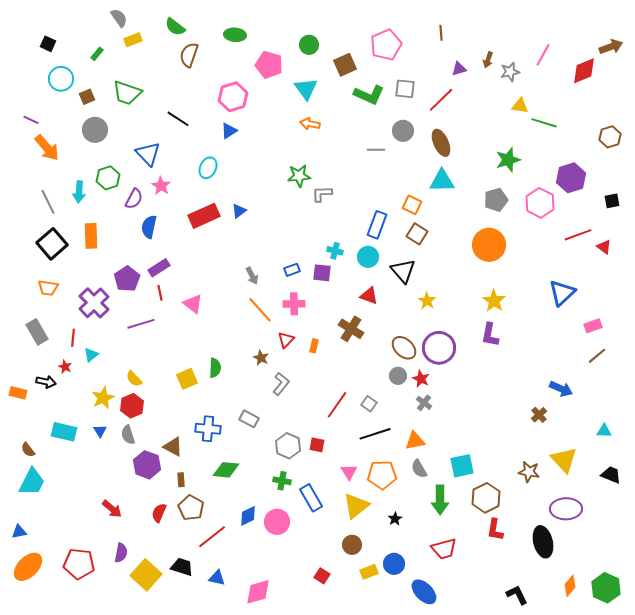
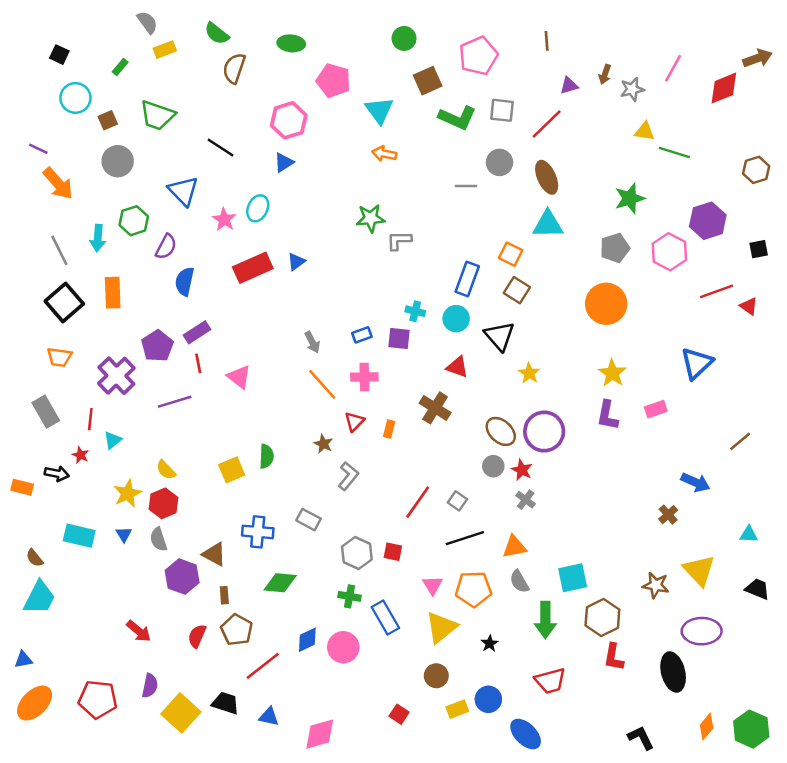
green circle: (309, 45) -> (404, 38), moved
pink star: (161, 186) -> (224, 219), moved
pink rectangle: (593, 326) -> (656, 409), moved

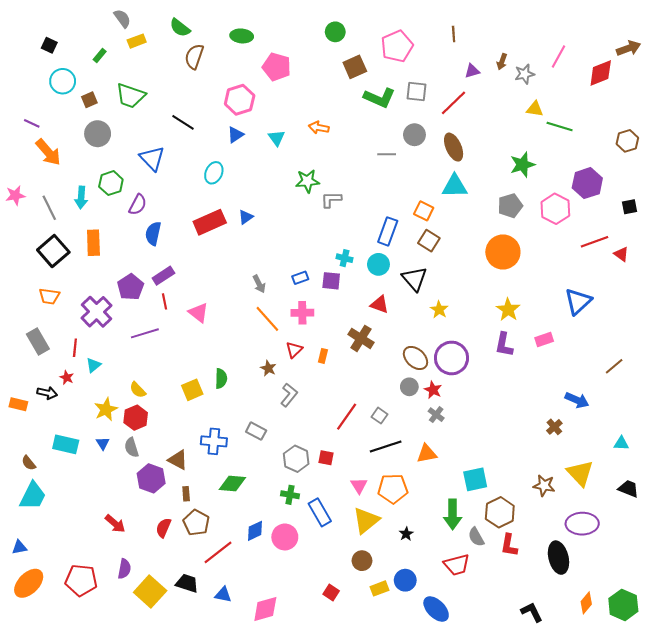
cyan triangle: (379, 110) -> (277, 138), moved, size x0.7
pink star: (224, 219) -> (15, 195), moved, turned 30
gray semicircle: (519, 582) -> (476, 537), moved

